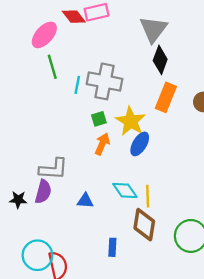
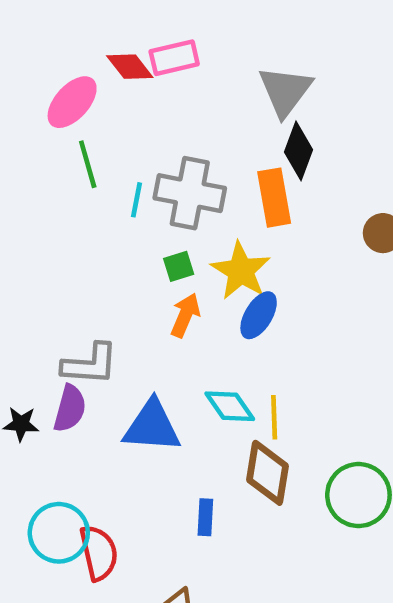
orange rectangle: (166, 97) -> (274, 198), moved, turned -32
blue triangle: (85, 201) -> (152, 426), size x1.8

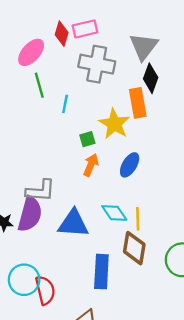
red diamond: (130, 67) -> (62, 34), turned 55
gray cross: (190, 193) -> (97, 64), moved
yellow star: (241, 271) -> (114, 124), moved
purple semicircle: (70, 408) -> (30, 214), size x1.4
blue rectangle: (205, 517) -> (101, 272), size x1.8

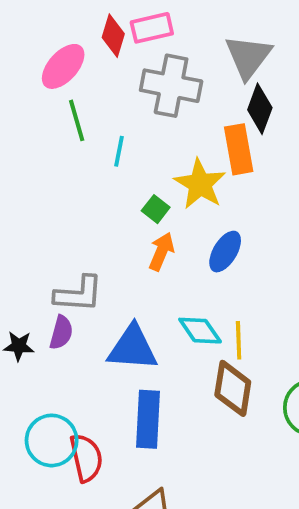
green square: (87, 139) -> (156, 209), turned -35
purple semicircle: (30, 214) -> (61, 332), size x0.6
blue rectangle: (101, 272) -> (148, 419), moved

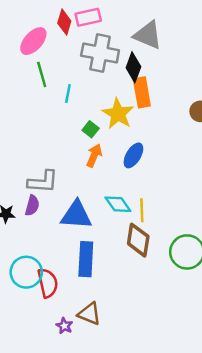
gray triangle: (248, 57) -> (148, 35), turned -44
black diamond: (260, 109) -> (133, 67), moved

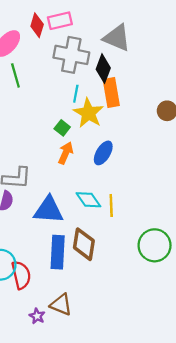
cyan line: (68, 93) -> (76, 94), moved
brown diamond: (138, 240) -> (84, 244), moved

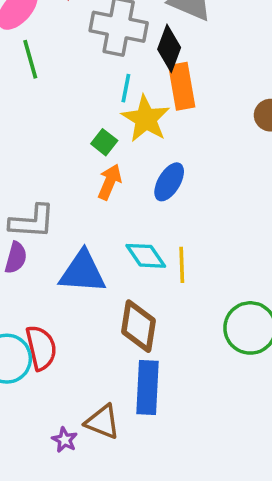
blue rectangle: (58, 252) -> (147, 387), moved
red semicircle: (21, 275) -> (41, 348), moved

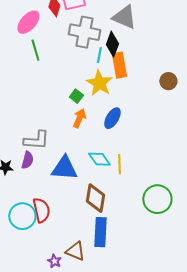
cyan line: (126, 88) -> (99, 55), moved

